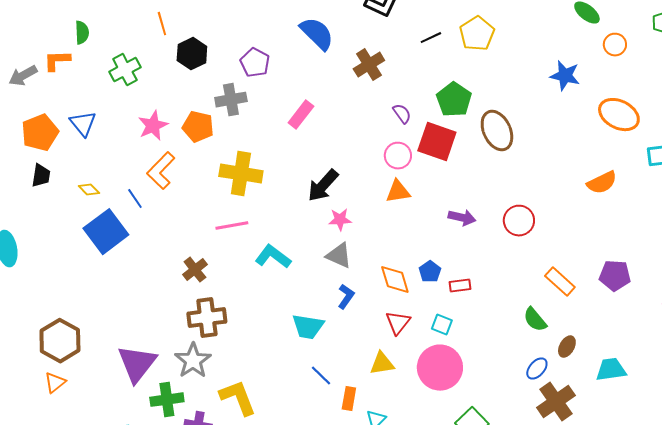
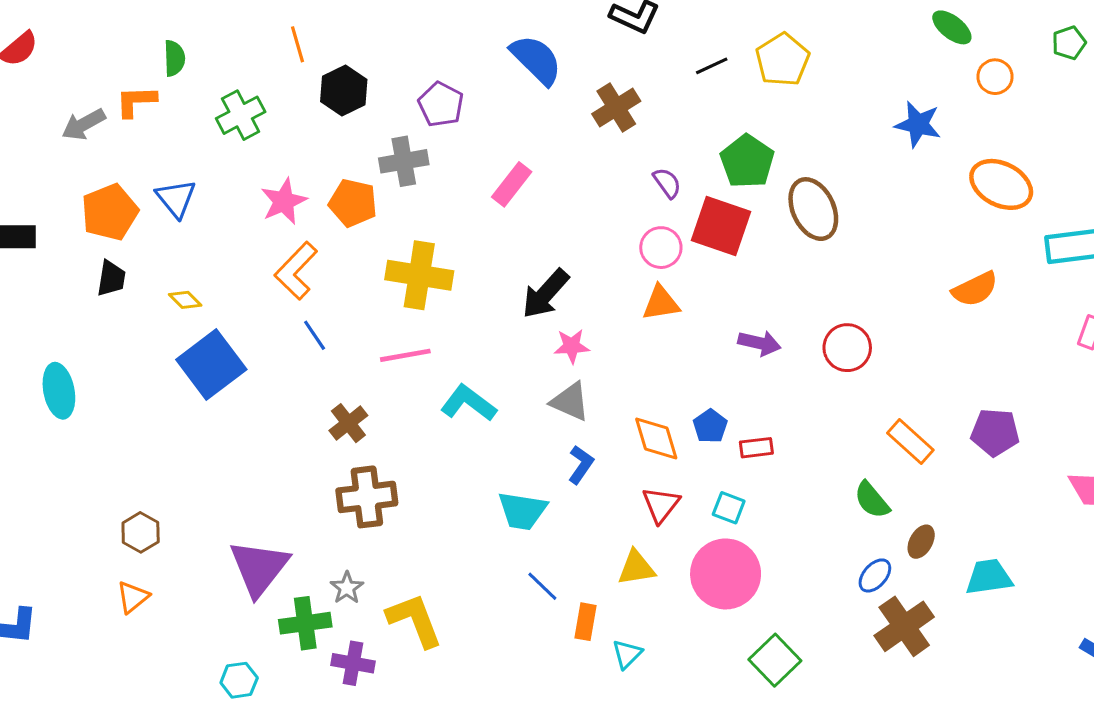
blue line: (135, 199) -> (315, 335), moved
brown hexagon: (60, 341) -> (141, 532), size x0.6
gray star: (193, 361) -> (347, 588), moved, size x0.6

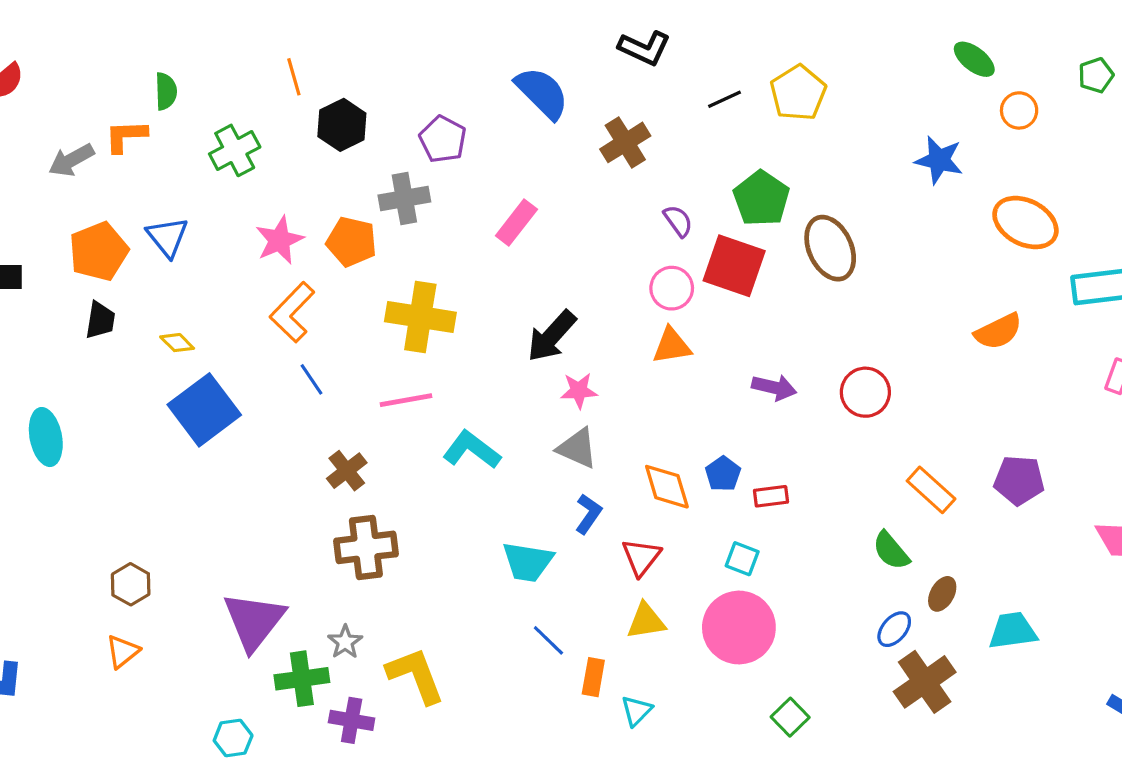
red triangle: (661, 505) -> (641, 557), moved
green square: (775, 660) -> (790, 717), size x0.7

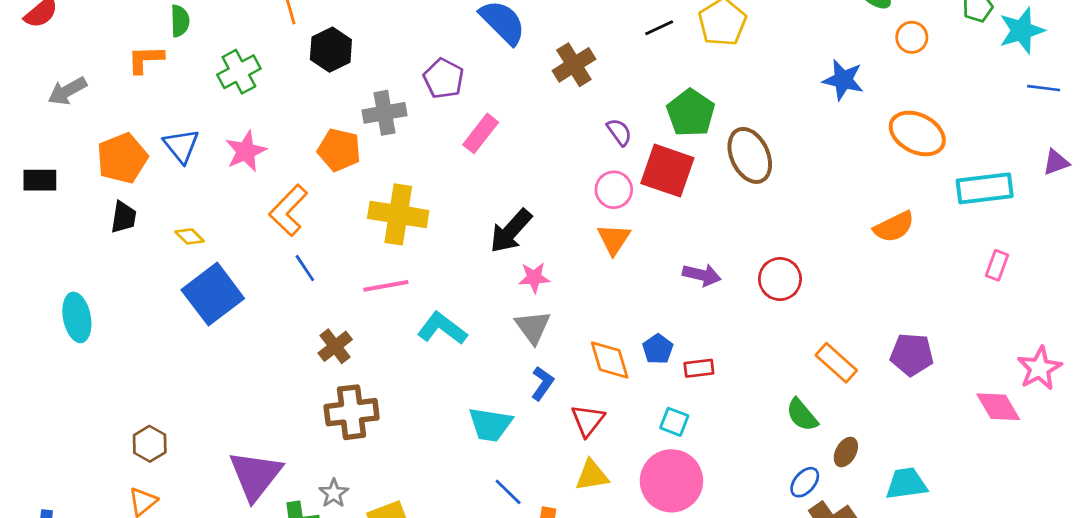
purple pentagon: (443, 139) -> (444, 79), moved
gray arrow: (71, 160) -> (67, 91), moved
pink star: (279, 240) -> (246, 151), moved
orange triangle: (672, 346) -> (614, 239), turned -48
gray triangle: (577, 448) -> (533, 327), turned 30

